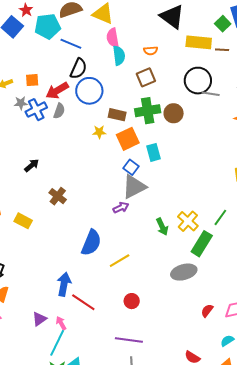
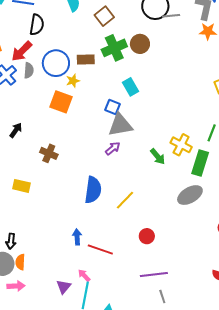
blue circle: (89, 91) -> (56, 63), moved
orange square: (128, 139) -> (61, 102), moved, turned -30
gray triangle: (134, 187) -> (120, 125), turned 32
blue arrow: (64, 284) -> (77, 237), size x0.7
purple triangle: (39, 319) -> (64, 287), moved

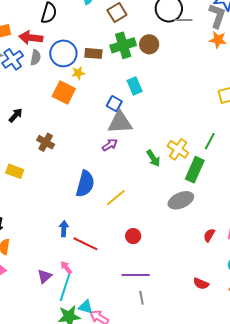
red arrow: (22, 51) -> (31, 38), turned 45

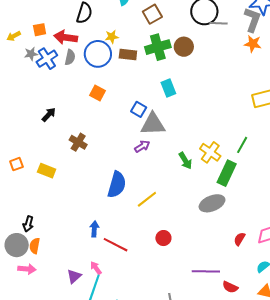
yellow star: (78, 73) -> (112, 37), moved
orange square: (64, 92) -> (97, 93), size x0.7
blue square: (114, 104) -> (139, 109), moved
purple line: (136, 275) -> (206, 271), moved

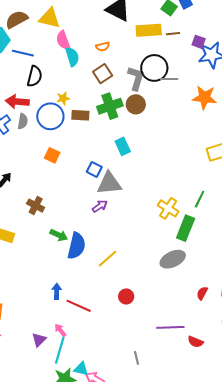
gray L-shape: (252, 20) -> (136, 78), moved
orange star: (253, 44) -> (204, 98), size x1.4
green arrow: (185, 161) -> (59, 235), moved, turned -30

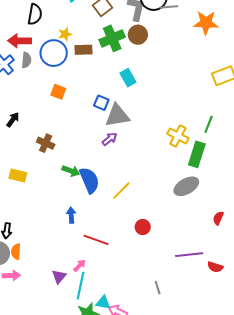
blue semicircle: (77, 246) -> (89, 180), turned -32
blue arrow: (57, 291) -> (71, 215), moved
pink arrow: (60, 330) -> (80, 266), turned 88

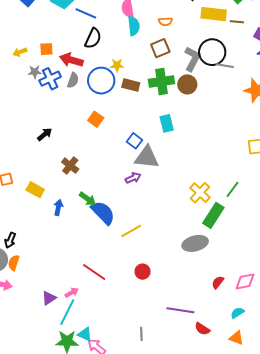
blue semicircle: (89, 180) -> (103, 213), turned -36
blue arrow: (71, 215) -> (58, 207), moved

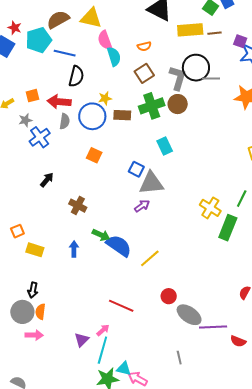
blue cross: (50, 79) -> (40, 137), moved
yellow rectangle: (35, 190) -> (35, 250), moved
gray ellipse: (195, 243) -> (189, 315), moved, turned 60

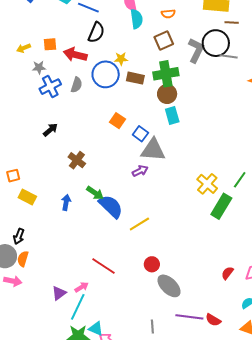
brown line: (215, 33) -> (232, 22), moved
brown circle: (178, 104) -> (167, 94), moved
gray semicircle: (65, 121) -> (77, 85), moved
orange square: (94, 155) -> (117, 121), moved
purple line: (213, 327) -> (189, 317), moved

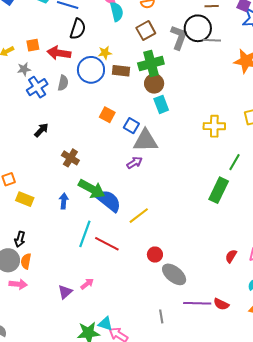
yellow cross: (207, 184) -> (214, 126), moved, turned -35
green arrow: (95, 193) -> (92, 189), size x1.5
red line: (104, 266) -> (107, 244), moved
cyan line: (78, 307) -> (85, 234), moved

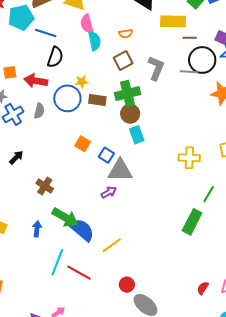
black circle: (198, 28) -> (202, 60), moved

